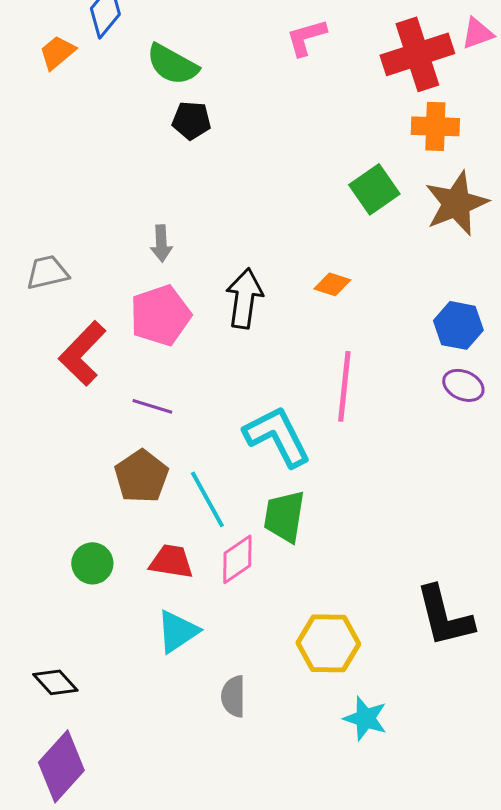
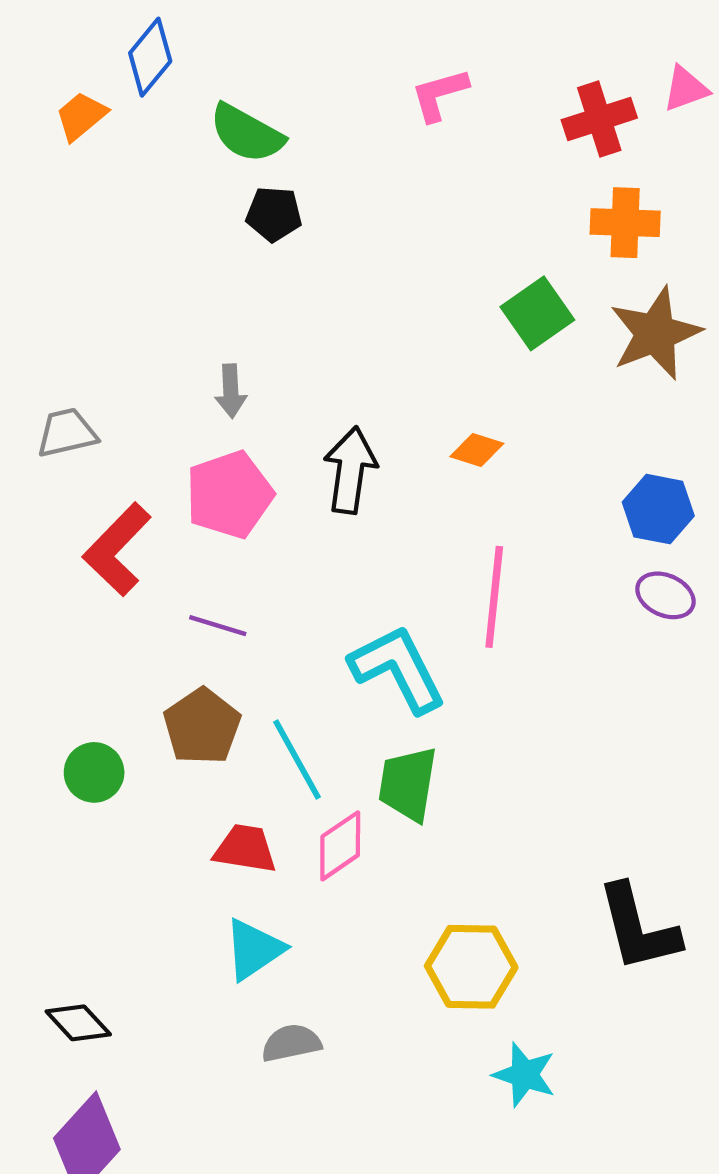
red cross: (417, 54) -> (599, 119), size x0.7
green circle: (92, 563) -> (94, 772), moved
gray semicircle: (233, 696) -> (291, 1043), moved, turned 78

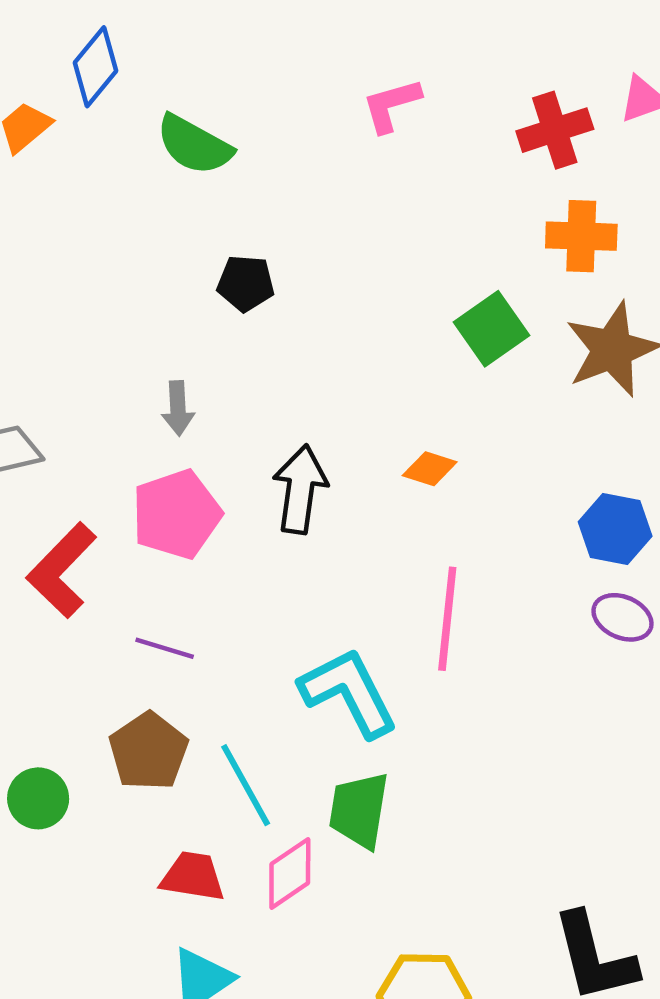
black pentagon: (274, 214) -> (246, 283), moved

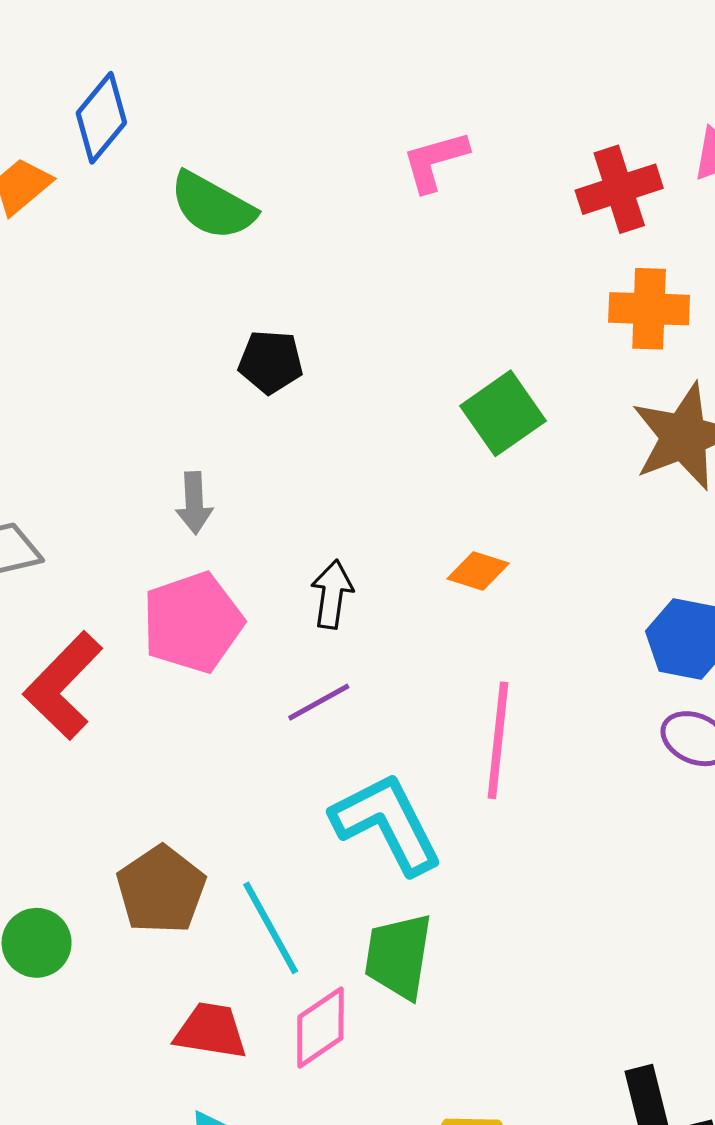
green square: (491, 329) -> (503, 413), moved
black arrow: (300, 489) -> (332, 594), size x0.7
purple line: (165, 648) -> (319, 702), moved, turned -46

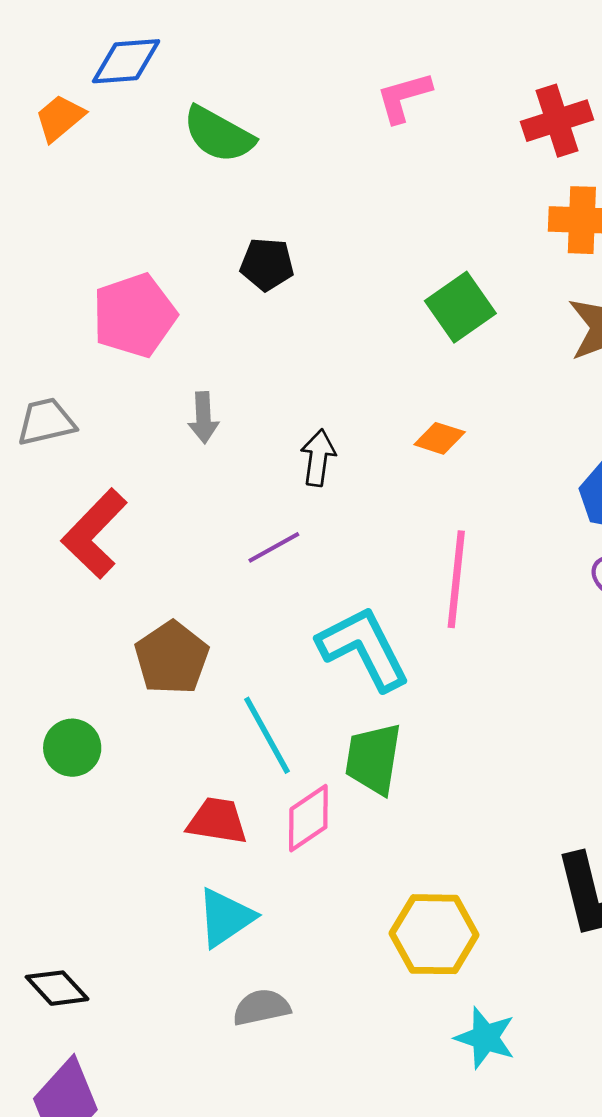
blue diamond: (101, 118) -> (126, 61), turned 46
gray arrow: (194, 503) -> (203, 418), moved
pink pentagon: (193, 622) -> (134, 315), moved
purple line: (319, 702) -> (274, 547), moved
brown pentagon: (161, 890) -> (172, 658), moved

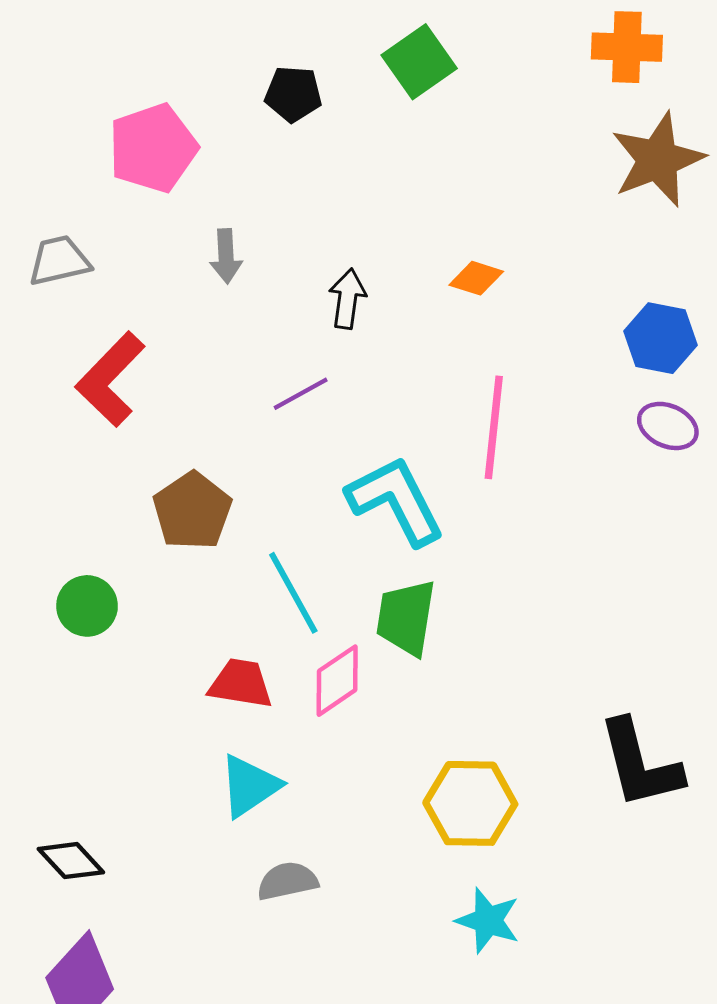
green square: (460, 307) -> (419, 62), moved
cyan star: (485, 1038) -> (488, 921), moved

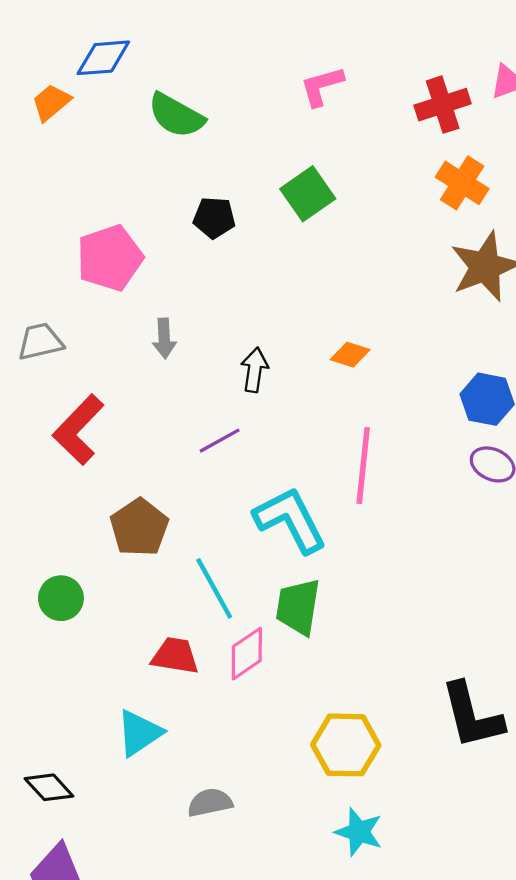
orange cross: (627, 47) -> (462, 183), turned 30
cyan triangle: (249, 786) -> (139, 733), moved

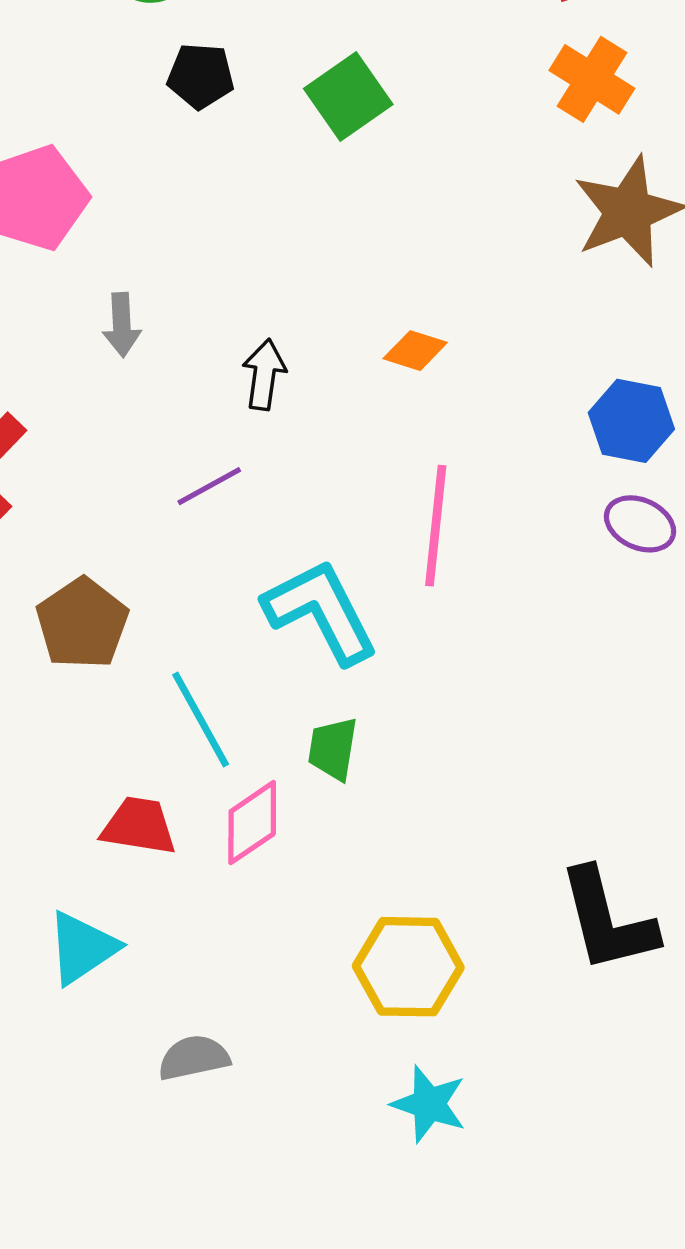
black pentagon: (214, 218) -> (201, 76), moved
green trapezoid: (298, 607) -> (333, 749), size x0.7

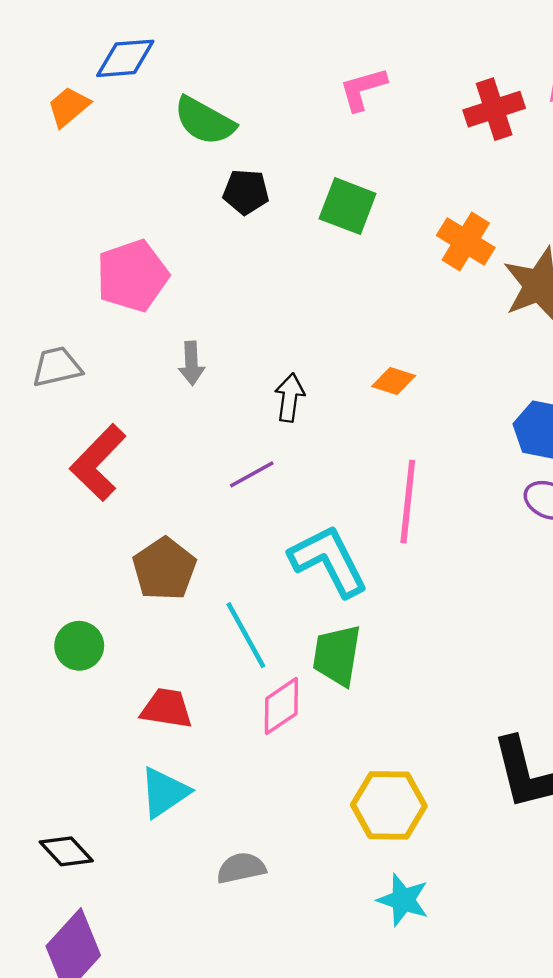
orange cross: (592, 79) -> (466, 242), moved
green square: (348, 97) -> (348, 206), turned -34
green trapezoid: (333, 749) -> (337, 655), size x1.4
red trapezoid: (139, 826) -> (167, 708), moved

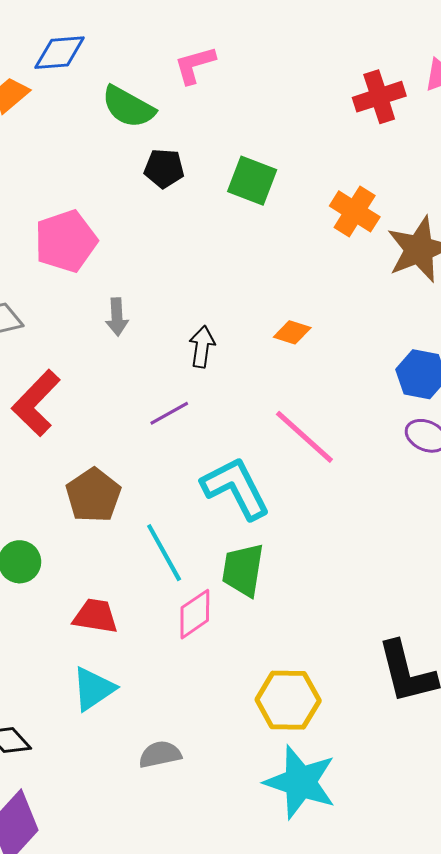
pink L-shape: (363, 89) -> (195, 65), moved
pink line: (408, 502) -> (304, 437), turned -54
cyan star: (403, 900) -> (300, 782), size x1.6

